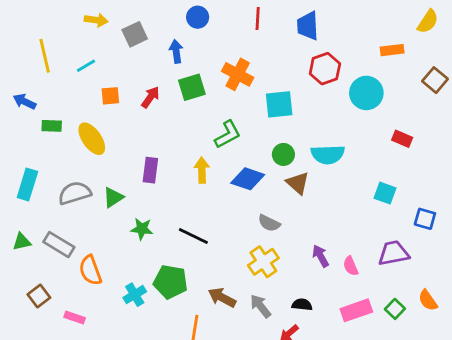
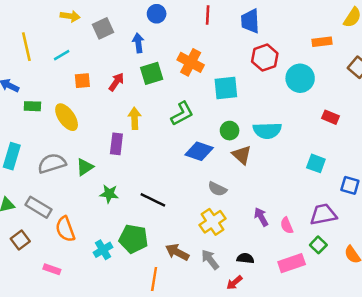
yellow arrow: (202, 170) -> (135, 118), moved
brown square: (39, 296) -> (20, 240), moved
green square: (395, 309) -> (318, 245), moved

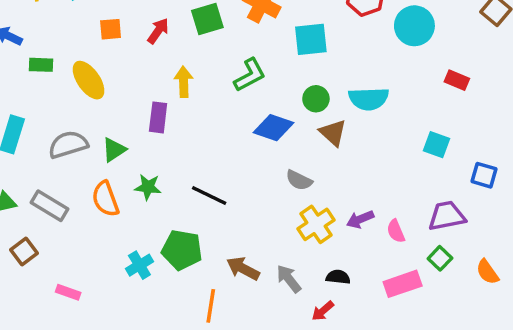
purple arrow: (261, 217) -> (360, 219), turned -84
yellow cross: (212, 222) -> (316, 224), moved
orange semicircle: (65, 229) -> (105, 199), moved

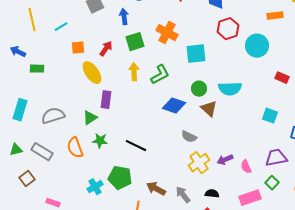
yellow ellipse: (89, 80) -> (92, 73), moved
yellow arrow: (184, 82) -> (134, 72), moved
green triangle: (114, 150) -> (90, 118), moved

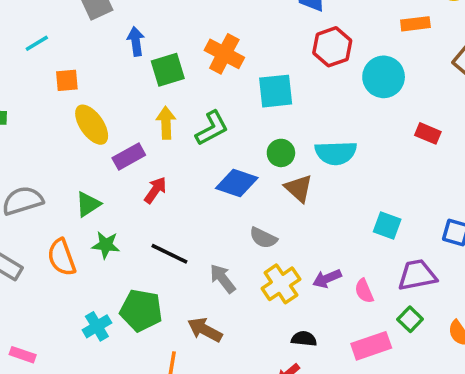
blue arrow: (124, 17) -> (136, 41), moved
red arrow: (106, 49) -> (155, 190), moved
purple rectangle: (106, 100) -> (129, 156), moved, turned 54
cyan square: (270, 116) -> (387, 225), moved
gray arrow: (183, 195) -> (223, 279), moved

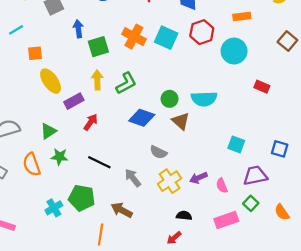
orange rectangle: (415, 24) -> (242, 17), moved
cyan square: (276, 91) -> (166, 38), moved, turned 30

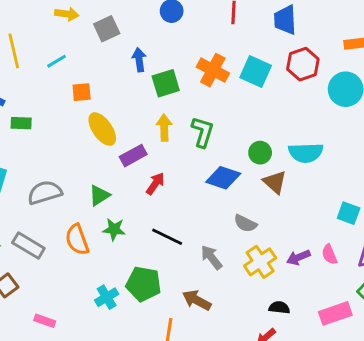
green L-shape: (126, 83) -> (203, 132), turned -45
pink semicircle: (222, 186) -> (329, 254), moved

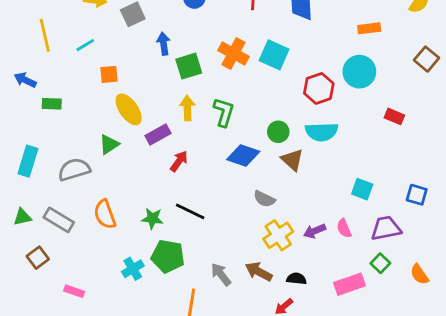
red hexagon: (303, 64) -> (319, 88), moved
green triangle: (99, 195) -> (109, 144), moved
green star: (114, 229) -> (152, 218), moved
gray arrow: (211, 257) -> (221, 274), moved
brown arrow: (197, 300) -> (259, 272), moved

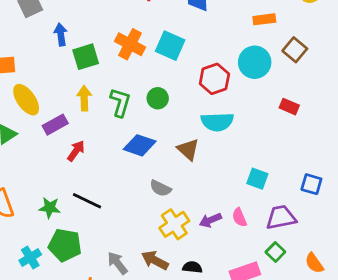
brown square: (426, 59) -> (295, 50), moved
green circle: (278, 132) -> (158, 98), moved

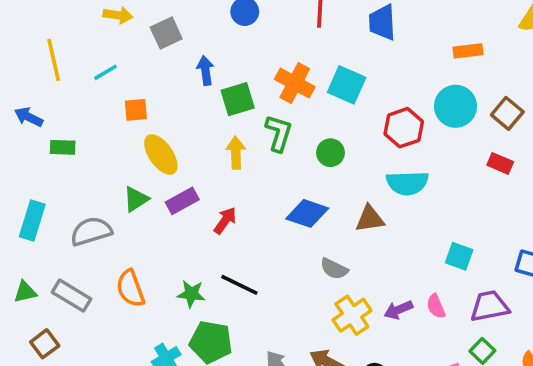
brown square: (295, 50) -> (507, 113), moved
green L-shape: (120, 102) -> (279, 133), moved
purple rectangle: (55, 125) -> (182, 201), moved
brown triangle: (188, 150) -> (370, 219), turned -50

